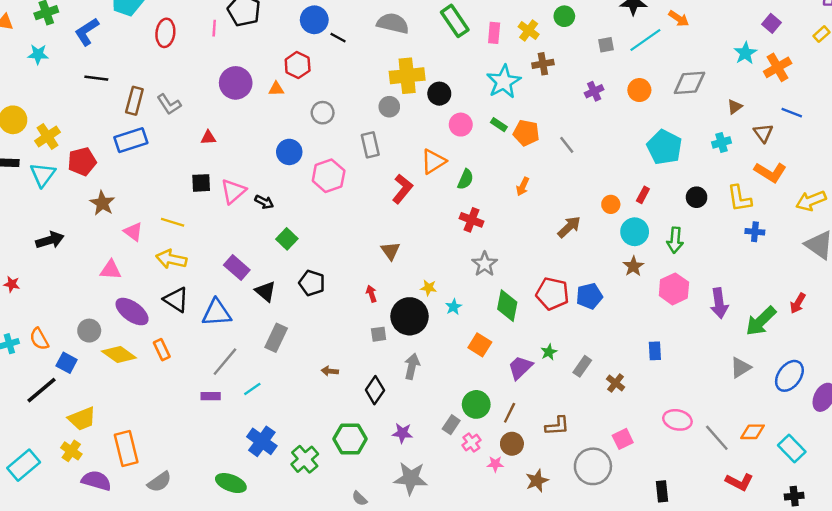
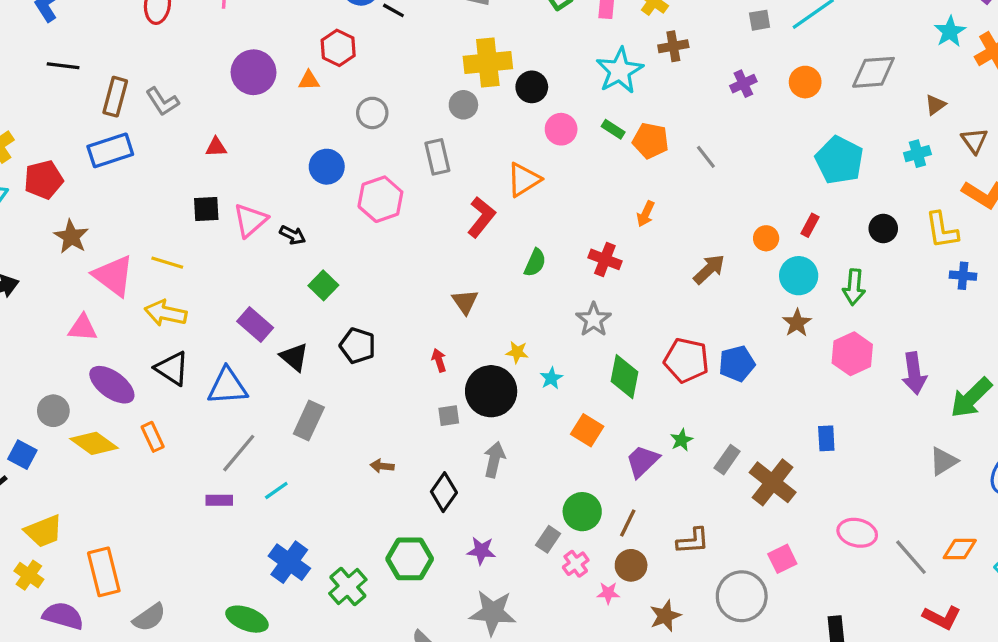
green semicircle: (465, 179) -> (535, 263), moved
red cross: (471, 220) -> (605, 259), moved
pink triangle: (133, 232) -> (114, 276), size x1.6
brown cross: (616, 383) -> (773, 482), size x1.8

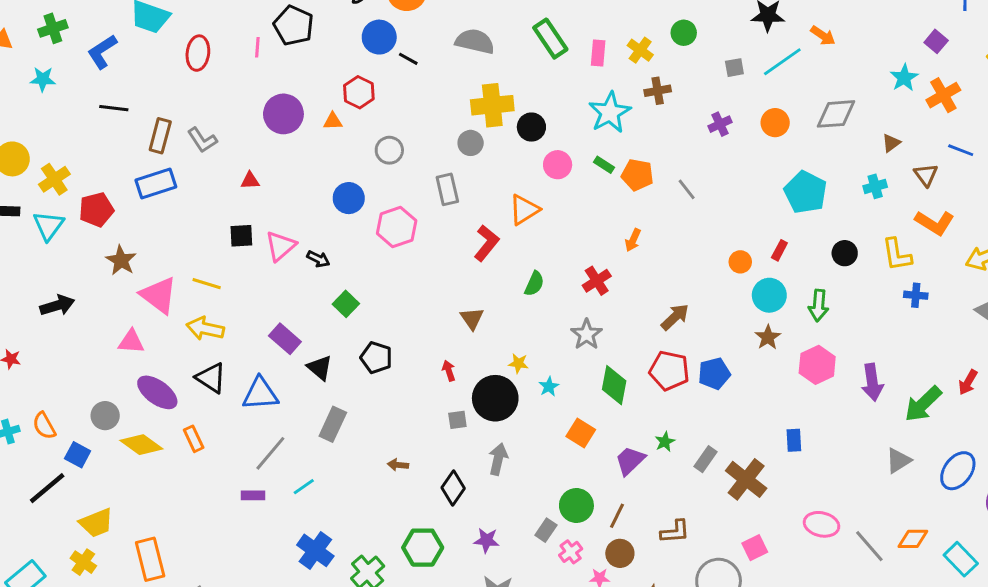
red cross: (605, 259) -> (597, 281), turned 36
brown arrow: (709, 269) -> (675, 317), moved

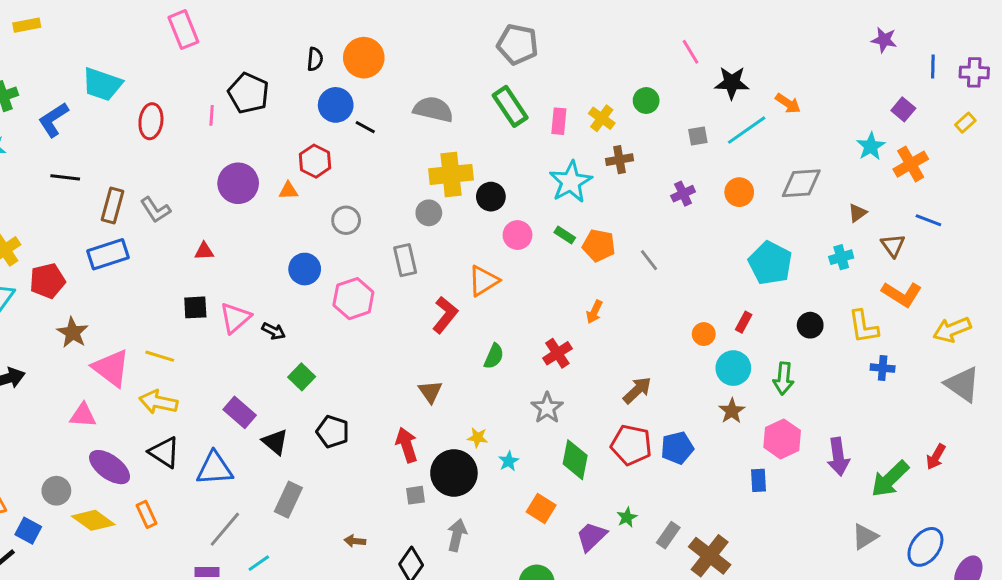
red arrow: (449, 371) -> (407, 445), size x1.6
blue rectangle: (794, 440) -> (758, 480), moved

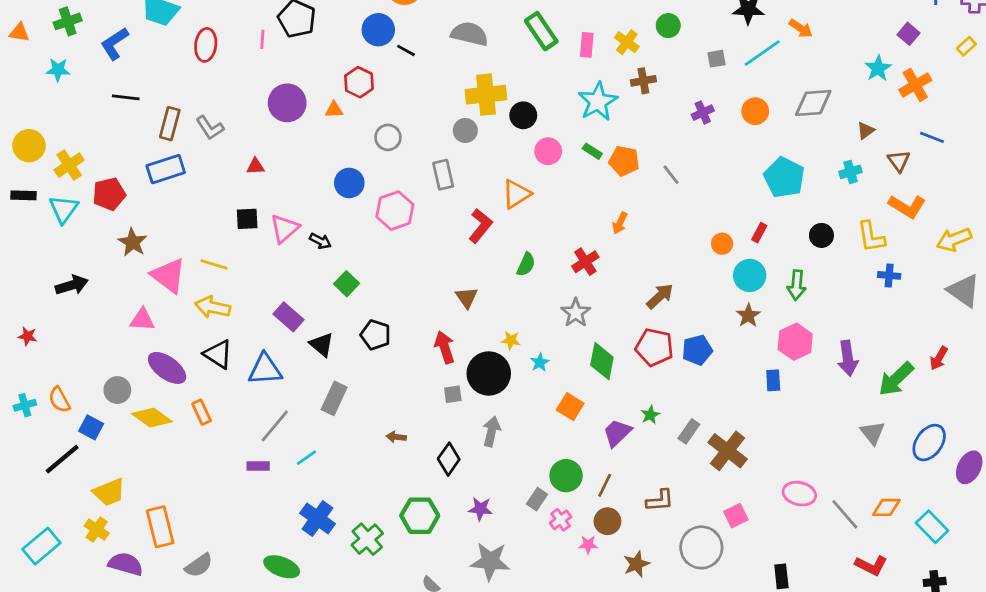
gray triangle: (865, 537) -> (873, 433), turned -36

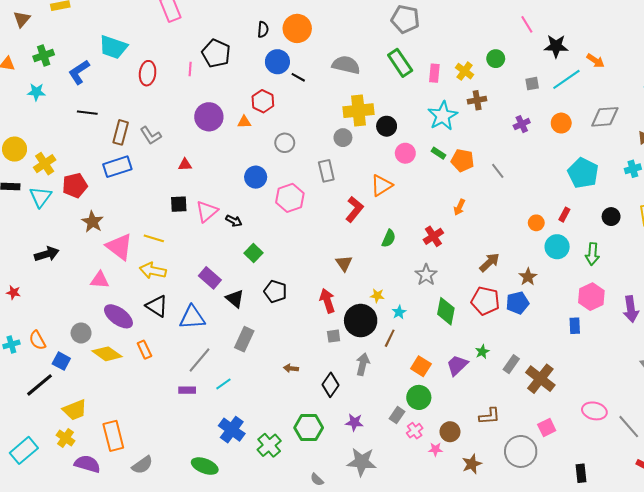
brown star: (748, 315) -> (528, 277), moved
orange square: (570, 407) -> (421, 366), moved
brown line: (605, 485) -> (390, 338), moved

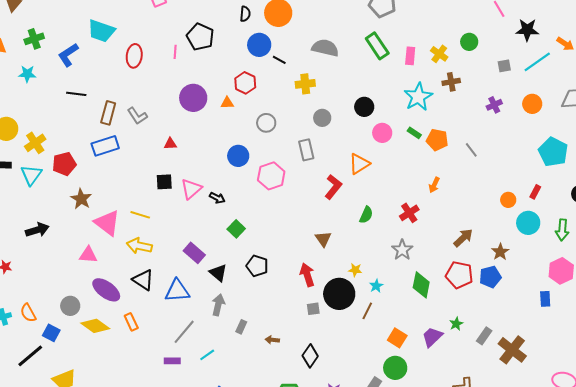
yellow cross: (359, 111) -> (305, 84), moved, size x0.7
gray rectangle: (244, 339) -> (241, 327), moved, size x0.6
gray arrow: (363, 364) -> (218, 305), moved

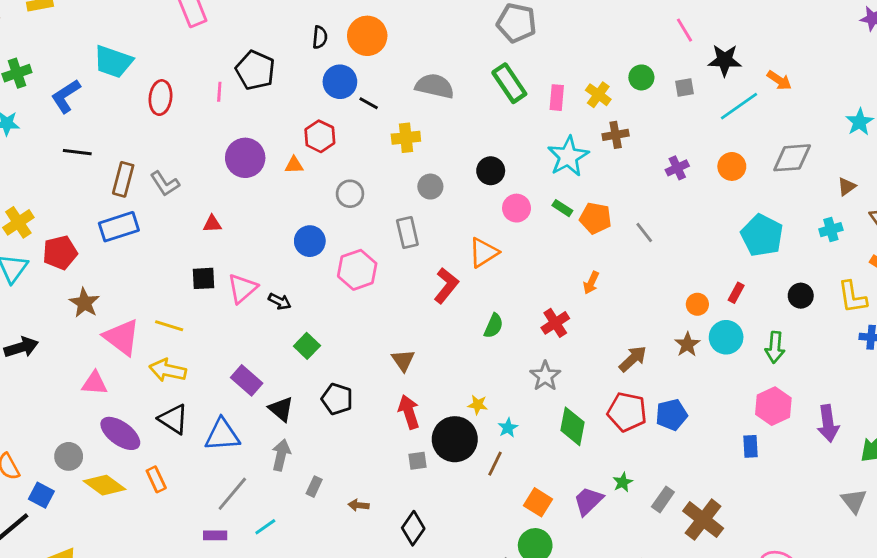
gray square: (504, 66) -> (684, 87), moved
brown triangle: (323, 239) -> (403, 360), moved
brown star: (500, 252) -> (687, 344), moved

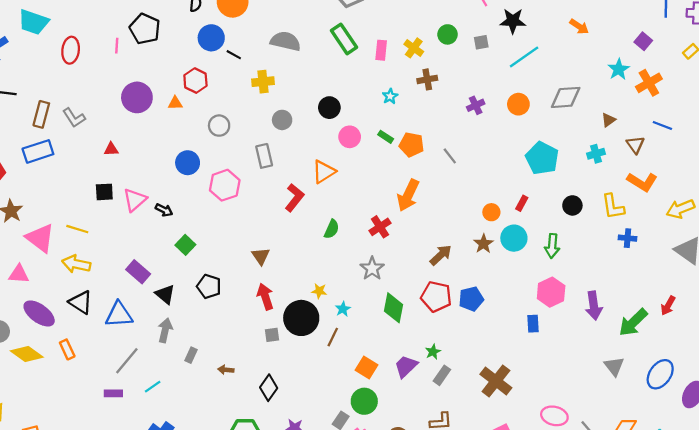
orange arrow: (779, 80) -> (579, 27), moved
cyan star: (568, 156) -> (390, 96), size x0.5
orange arrow: (591, 283) -> (408, 195), size x1.8
gray rectangle: (663, 499) -> (442, 375), moved

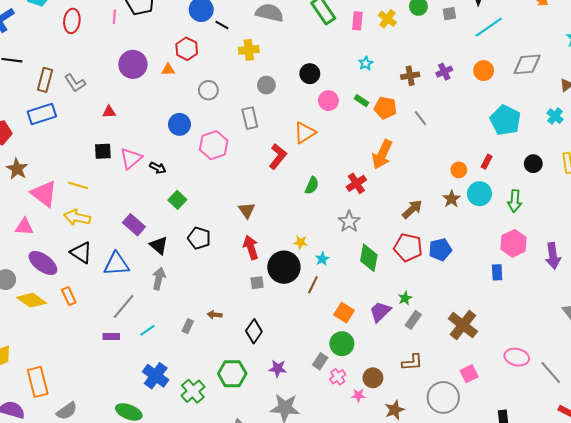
brown cross: (427, 79) -> (410, 76), moved
cyan cross: (596, 154) -> (555, 116), turned -35
gray rectangle: (191, 355) -> (188, 326), moved

